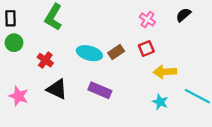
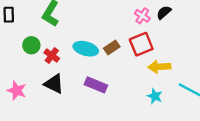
black semicircle: (183, 15) -> (164, 12), moved
green circle: (14, 43) -> (31, 45), moved
red square: (146, 49) -> (141, 44), size x1.5
red cross: (45, 60) -> (52, 55), moved

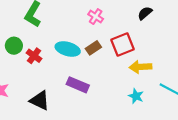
pink cross: (142, 16) -> (96, 17), moved
black triangle: (54, 84) -> (40, 101), moved

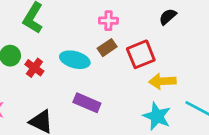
pink cross: (96, 17) -> (108, 21), turned -32
brown rectangle: (93, 48) -> (107, 48), moved
cyan star: (136, 96) -> (157, 116), size x1.5

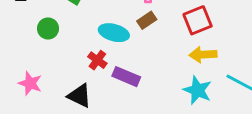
red square: (141, 54) -> (198, 20), moved
red cross: (34, 68) -> (97, 60), moved

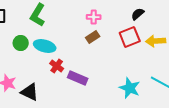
cyan ellipse: (114, 33) -> (45, 46), moved
yellow arrow: (203, 55) -> (156, 41), moved
black triangle: (80, 96) -> (30, 92), moved

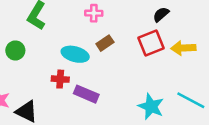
pink cross: (94, 17) -> (94, 13), moved
cyan ellipse: (45, 46) -> (75, 54), moved
red cross: (57, 66) -> (60, 79), turned -32

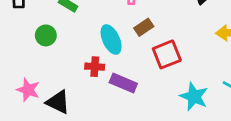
red square: (151, 43) -> (167, 54), moved
cyan ellipse: (75, 54) -> (111, 39), turned 50

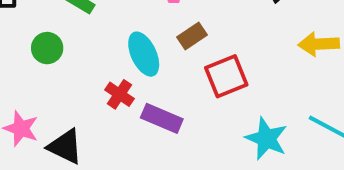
red cross: (95, 67) -> (120, 94), turned 30

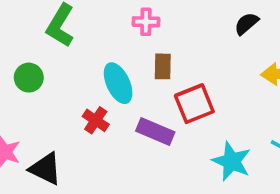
brown rectangle: (192, 36) -> (163, 66), turned -55
purple rectangle: (162, 118) -> (155, 132), moved

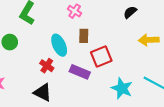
pink cross: (146, 22) -> (75, 11), turned 32
black triangle: (45, 169) -> (43, 92), moved

